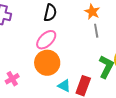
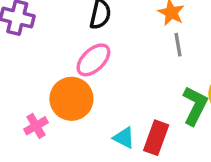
orange circle: (47, 63) -> (71, 99), moved

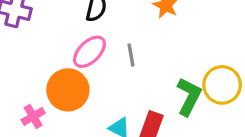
gray line: (178, 45) -> (131, 55), moved

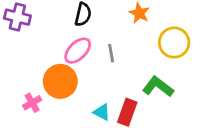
yellow circle: (222, 85) -> (174, 43), moved
green L-shape: (189, 97) -> (158, 87), turned -80

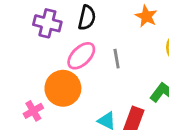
purple cross: (17, 17) -> (47, 23), moved

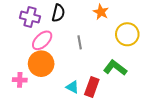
pink ellipse: (81, 56) -> (42, 40), moved
pink cross: (33, 111) -> (20, 80), turned 32

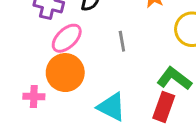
cyan triangle: (73, 87) -> (111, 107), size x1.5
red rectangle: (92, 87) -> (164, 107), moved

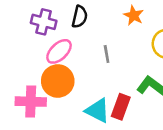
pink cross: (34, 96) -> (31, 102), size x1.6
red rectangle: (164, 107) -> (121, 107), moved

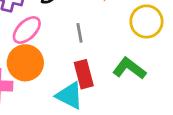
red rectangle: (121, 107) -> (84, 74), moved, turned -35

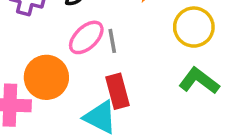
pink ellipse: (27, 30) -> (86, 37), moved
green L-shape: (129, 68) -> (199, 81), moved

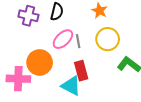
yellow circle: (194, 27) -> (108, 39), moved

